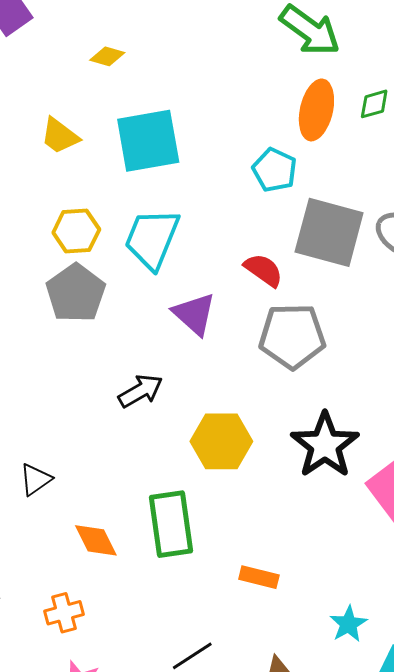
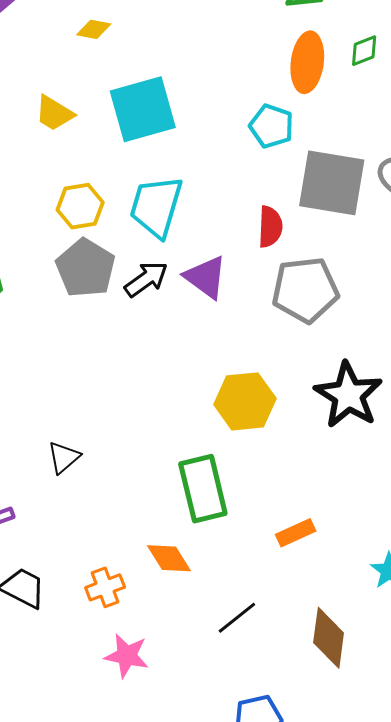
red semicircle: (264, 270) -> (270, 227), turned 63
black arrow: (141, 391) -> (146, 279), moved
orange diamond: (96, 540) -> (169, 558), moved
orange rectangle: (259, 577) -> (296, 533), turned -33

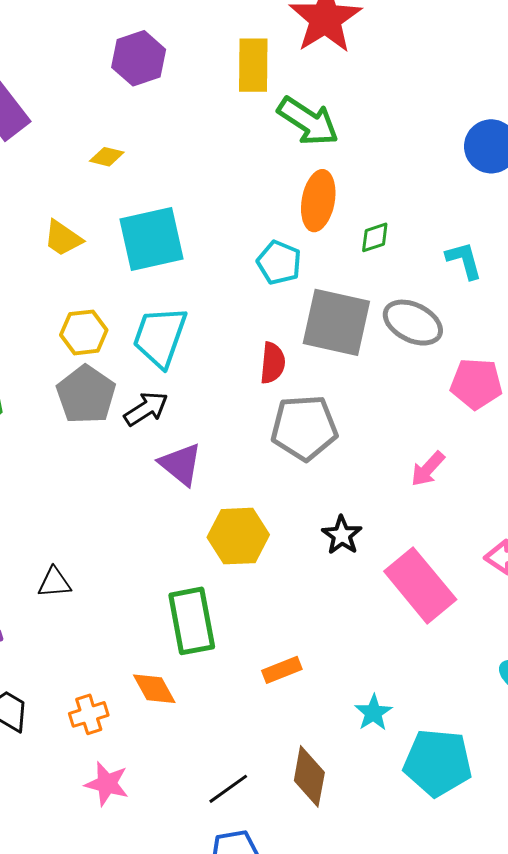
green diamond: (364, 51) -> (375, 237), moved
purple triangle: (206, 277) -> (181, 464), moved
black star: (348, 395) -> (342, 535), size x0.6
black triangle: (64, 457) -> (54, 582), turned 33
black line: (237, 618) -> (228, 789), moved

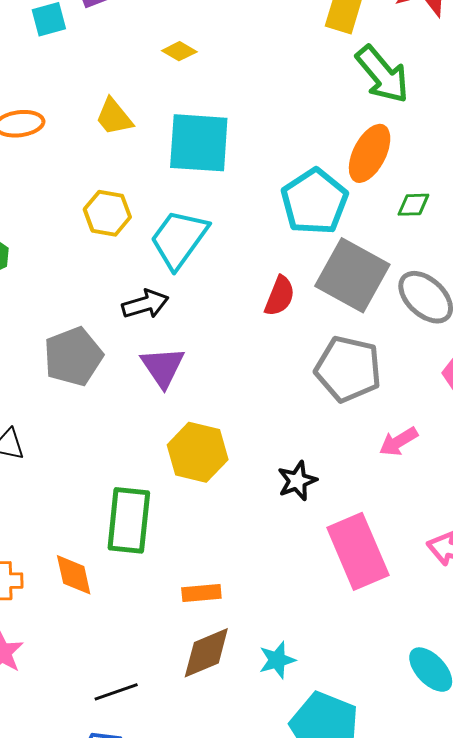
cyan pentagon: (279, 263) -> (314, 202), size x1.5
gray pentagon: (86, 395) -> (73, 356), moved
gray pentagon: (304, 428) -> (348, 369), moved
brown diamond: (309, 776) -> (206, 653), moved, turned 40

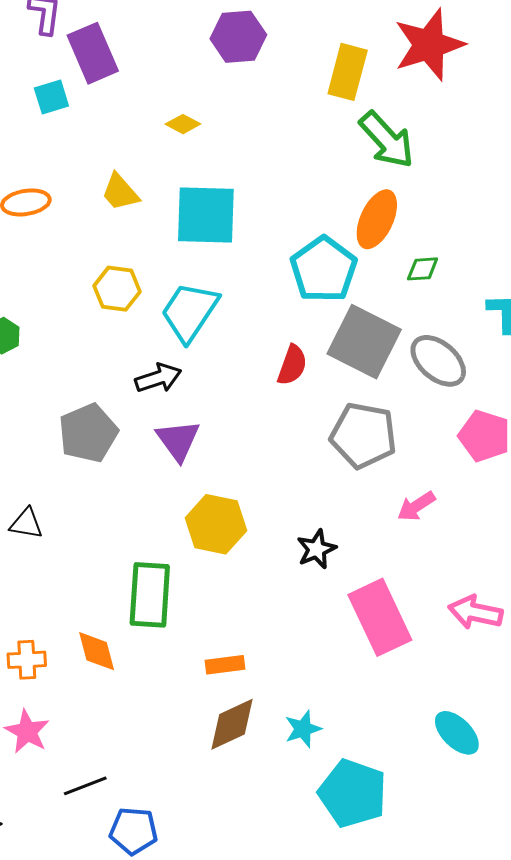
black line: (116, 692) -> (85, 786), moved

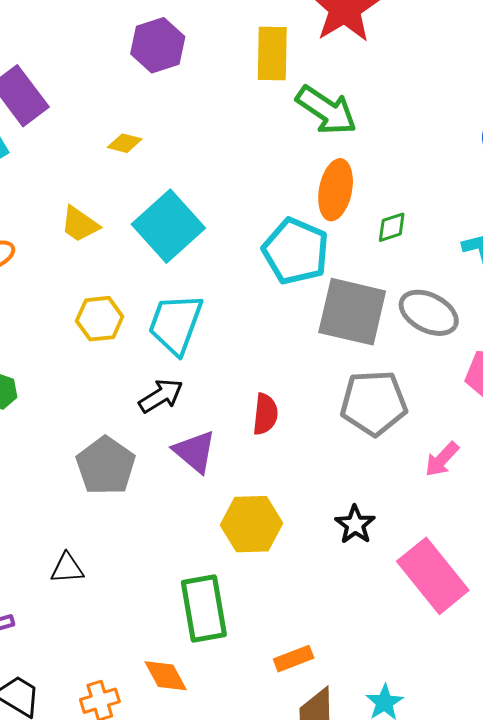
cyan square: (206, 215) -> (168, 226), turned -30
red semicircle: (292, 365) -> (265, 414), moved

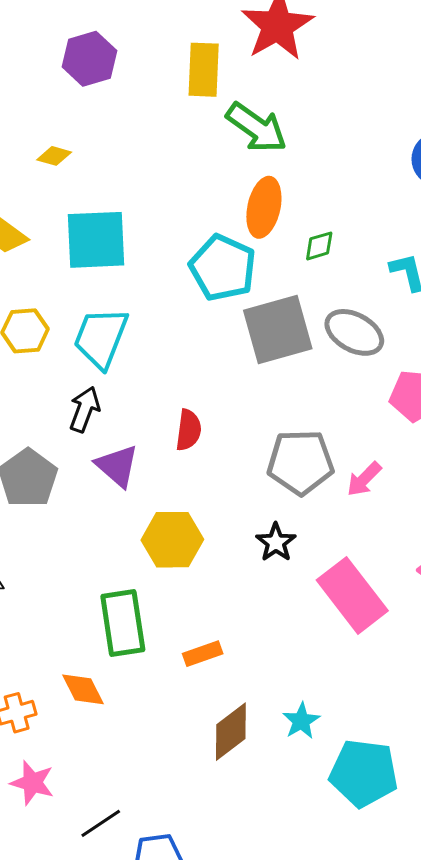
cyan square: (168, 226) -> (96, 240), turned 38
gray square: (352, 312) -> (278, 330), turned -30
black arrow: (161, 396) -> (85, 409), turned -39
gray pentagon: (374, 403) -> (300, 462), moved
orange rectangle: (294, 659) -> (203, 654), moved

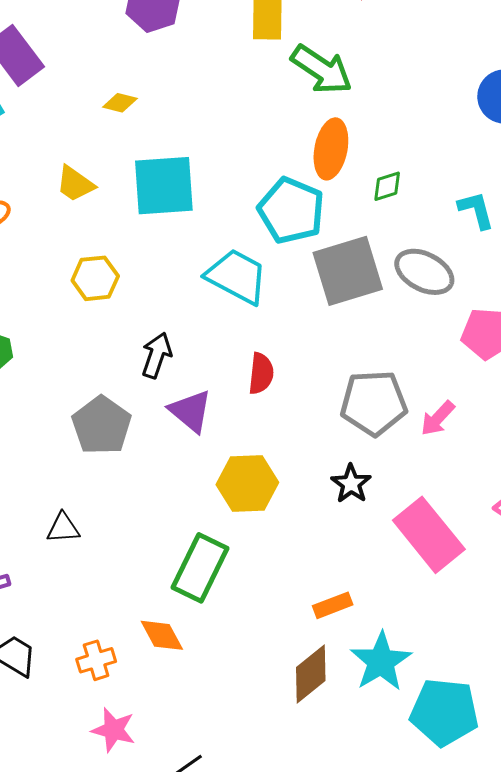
cyan trapezoid: (101, 338) -> (237, 276), moved, turned 98
green rectangle: (123, 623) -> (200, 568), turned 36
orange rectangle: (203, 654) -> (333, 605), moved
cyan star: (301, 721) -> (381, 662), size x1.6

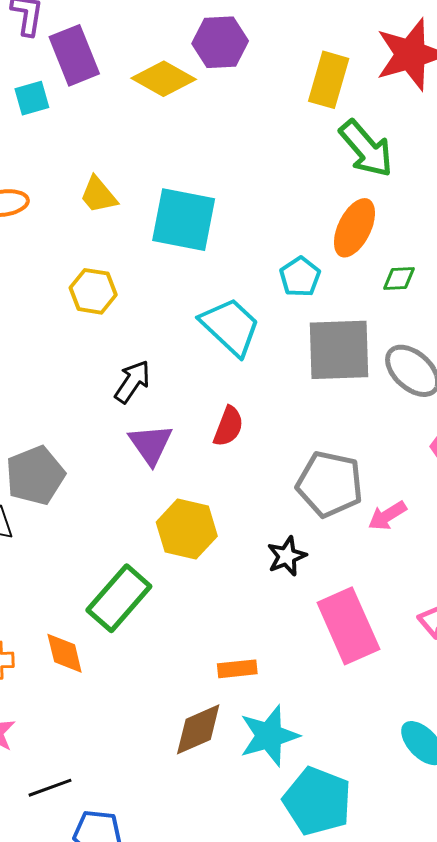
yellow diamond: (120, 103) -> (164, 79), moved, size x1.8
cyan pentagon: (291, 210) -> (300, 277), size x0.6
gray pentagon: (102, 425) -> (35, 475), moved

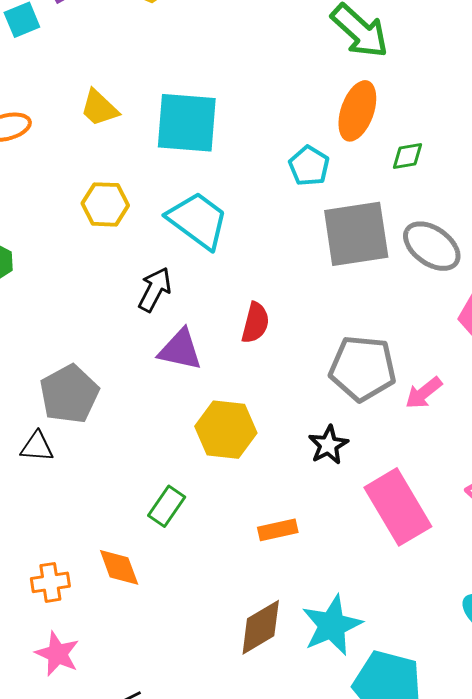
cyan trapezoid: (230, 326) -> (198, 220), moved
purple triangle: (151, 444) -> (180, 350), turned -36
green rectangle: (119, 598) -> (167, 506), size x0.6
orange rectangle: (237, 669) -> (278, 530), moved

